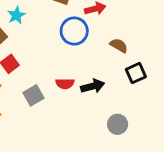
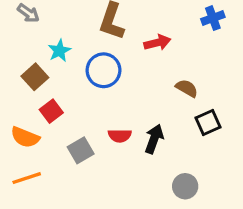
blue circle: (74, 31) -> (103, 70), moved
black arrow: (93, 86) -> (154, 139), turned -55

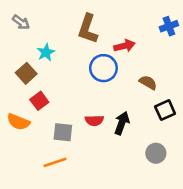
blue circle: (103, 70) -> (103, 68), moved
gray square: (81, 150) -> (63, 132), turned 36
orange line: (27, 178) -> (55, 162), moved
gray circle: (185, 186) -> (156, 153), moved

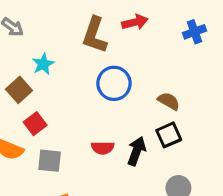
red arrow: (124, 46) -> (135, 22), moved
black square: (165, 110) -> (169, 135), moved
gray square: (63, 132) -> (50, 161), moved

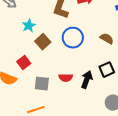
brown square: (19, 90) -> (43, 42), moved
brown semicircle: (169, 101) -> (107, 39), moved
gray square: (50, 161) -> (42, 84), moved

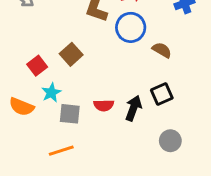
cyan star: (29, 26) -> (51, 93), moved
blue circle: (73, 38) -> (131, 27), moved
red square: (24, 63) -> (37, 66), moved

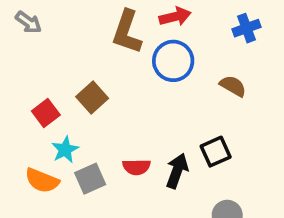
brown semicircle: (162, 50) -> (233, 86), moved
orange semicircle: (22, 107) -> (42, 181), moved
gray square: (70, 114) -> (90, 179), turned -30

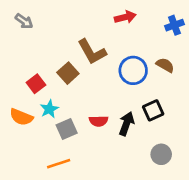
brown L-shape: (127, 32) -> (92, 52), moved, turned -48
blue circle: (173, 61) -> (133, 70), moved
orange semicircle: (42, 181) -> (21, 117), moved

